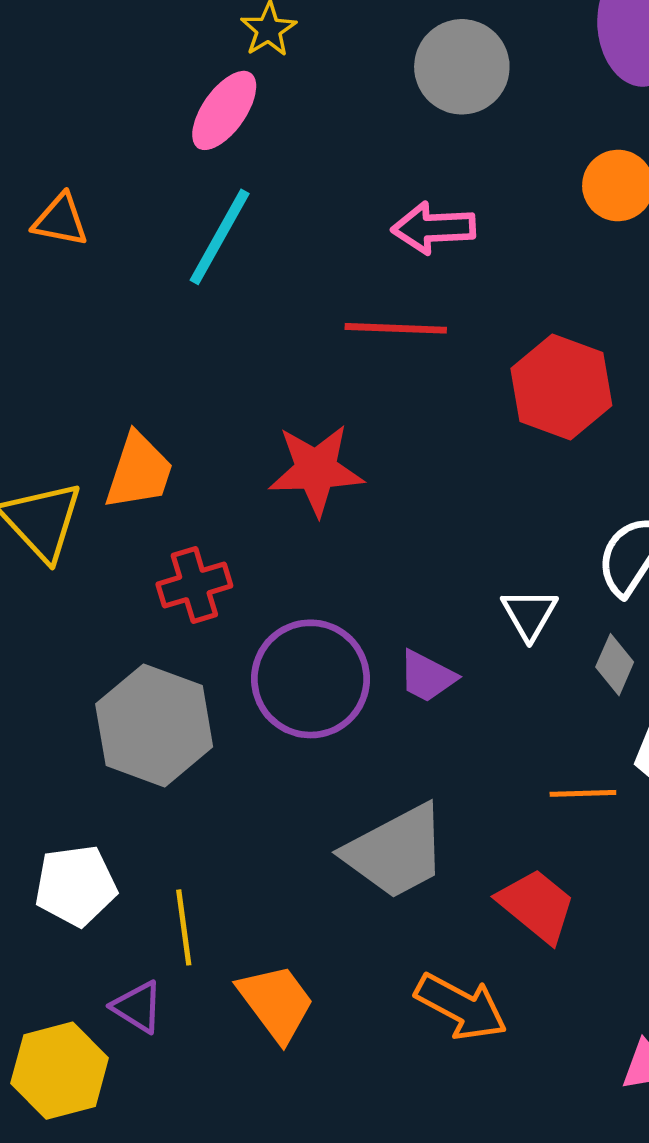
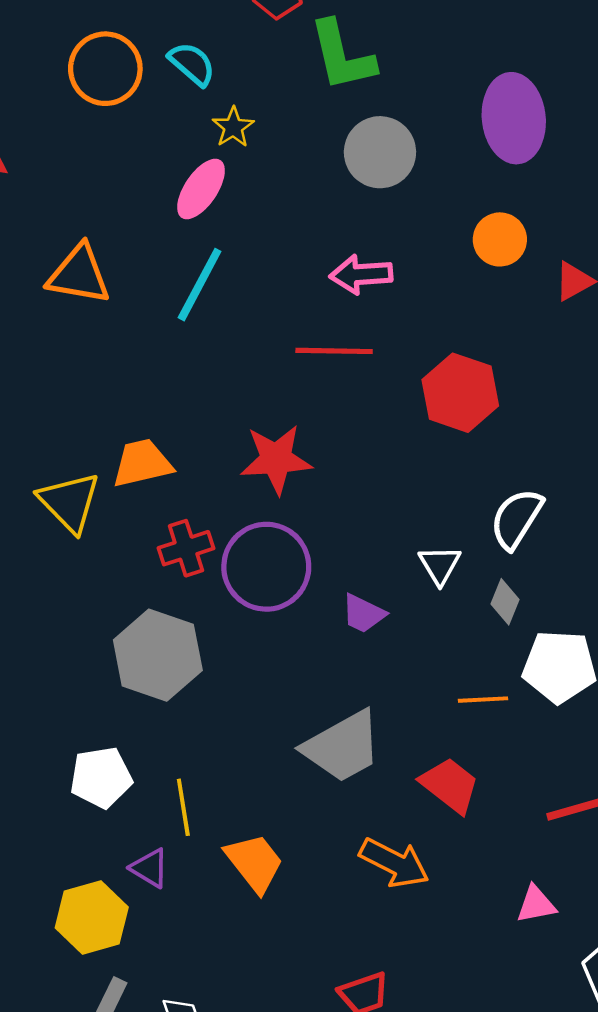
orange triangle: (60, 220) -> (79, 275), size x1.5
orange trapezoid: (139, 471) -> (142, 463), turned -120
purple circle: (310, 679) -> (266, 567), moved

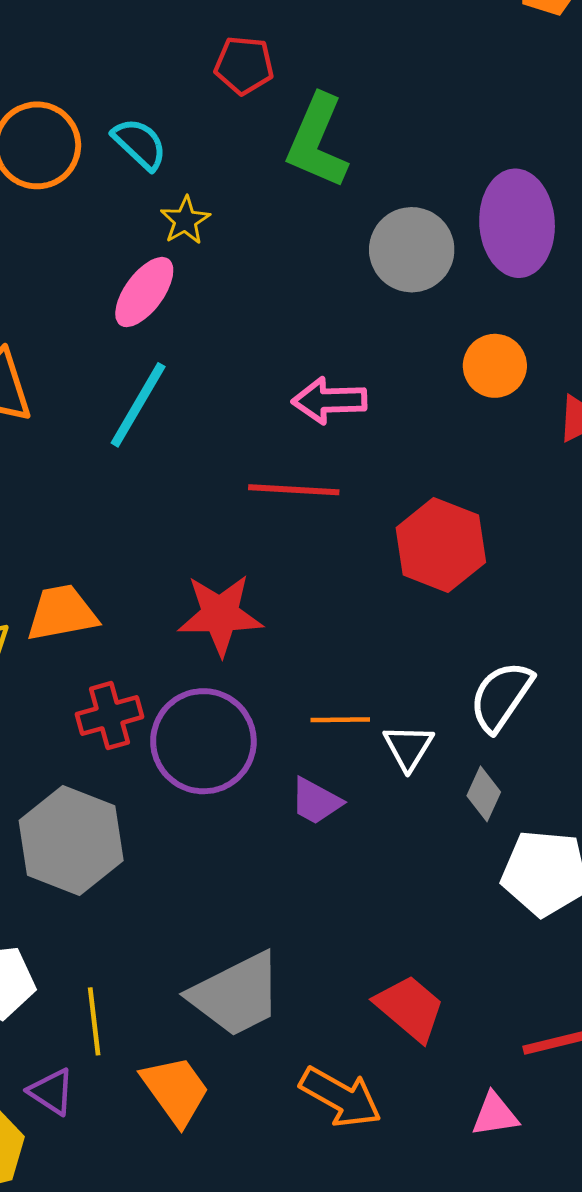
green L-shape: (342, 56) -> (317, 141), turned 34
gray circle: (380, 152) -> (412, 250), moved
orange line: (483, 700) -> (340, 720), moved
gray trapezoid: (342, 747) -> (236, 995), moved
pink triangle: (536, 904) -> (495, 1115), moved

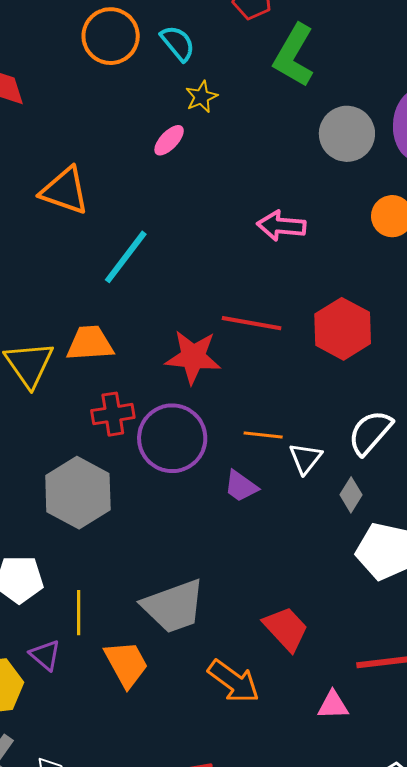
pink ellipse: (144, 292) -> (169, 140), size x0.7
cyan line: (138, 405) -> (126, 257), moved
red line: (294, 490) -> (252, 323), moved

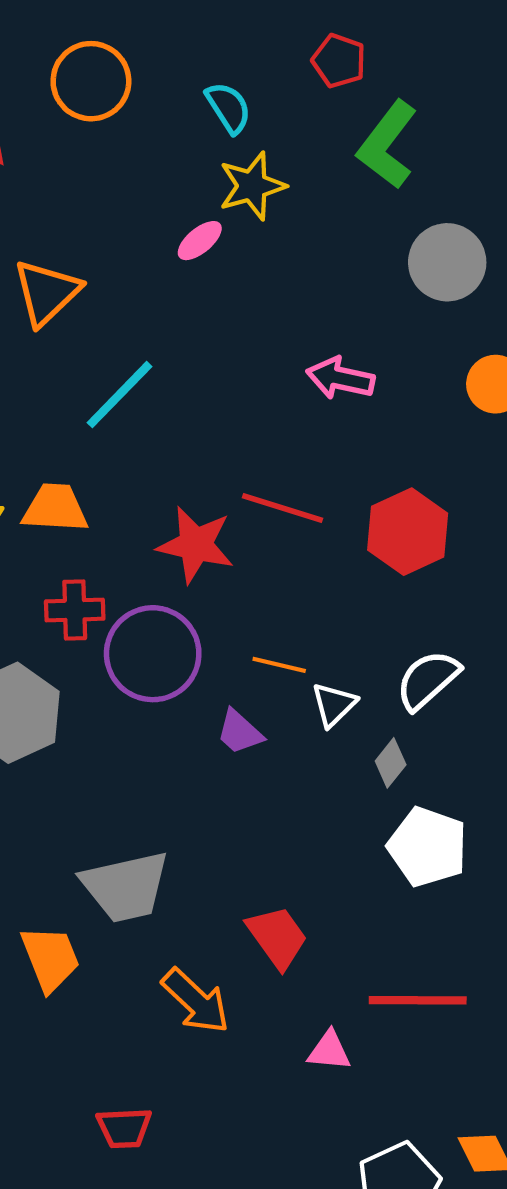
orange circle: (111, 36) -> (91, 81), moved
yellow star: (201, 97) -> (252, 186), size x1.5
orange triangle: (65, 191) -> (47, 292), turned 50

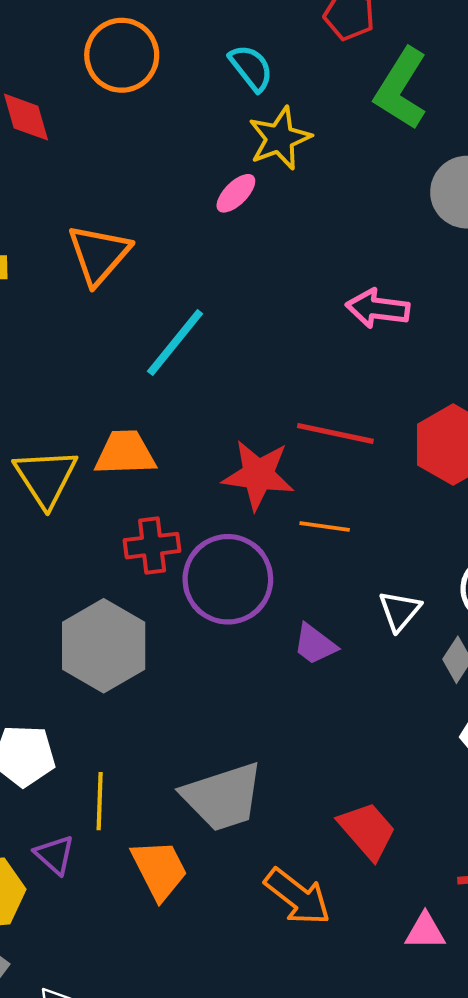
orange line: (279, 665) -> (325, 527), moved

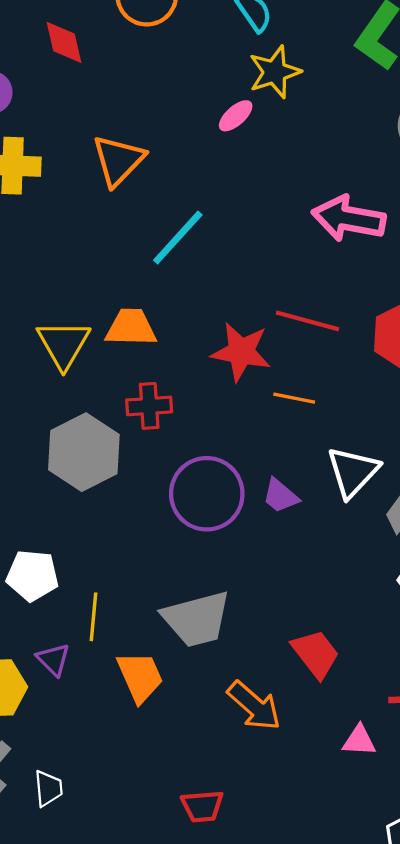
pink arrow: (378, 308) -> (349, 219), size x1.4
purple circle: (228, 579) -> (207, 494), moved
white triangle: (400, 611) -> (353, 472), size x1.5
gray hexagon: (104, 646) -> (84, 452), moved

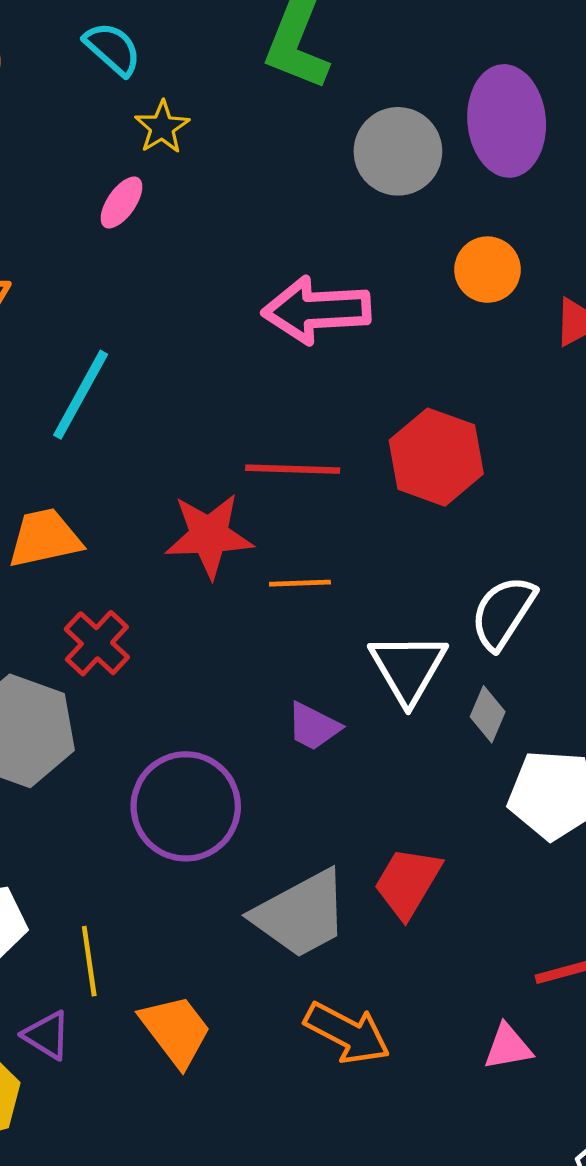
yellow star: (275, 72) -> (162, 127), size x0.7
red cross: (149, 406) -> (97, 643), turned -30
purple circle: (207, 494) -> (186, 806), moved
gray trapezoid: (196, 619) -> (301, 914), moved
red trapezoid: (316, 654) -> (408, 882), moved, turned -98

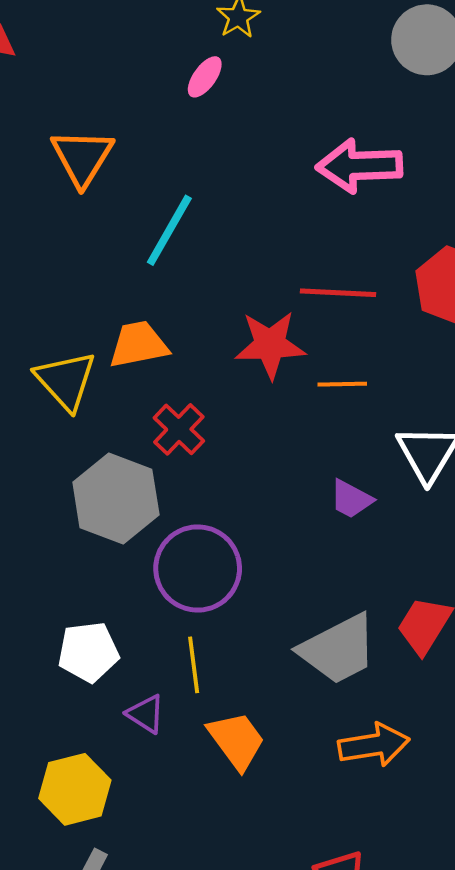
purple circle: (186, 806) -> (198, 568), moved
yellow line: (89, 961) -> (194, 665), moved
orange arrow: (347, 1033) -> (374, 745), turned -38
purple triangle: (47, 1035) -> (146, 714), moved

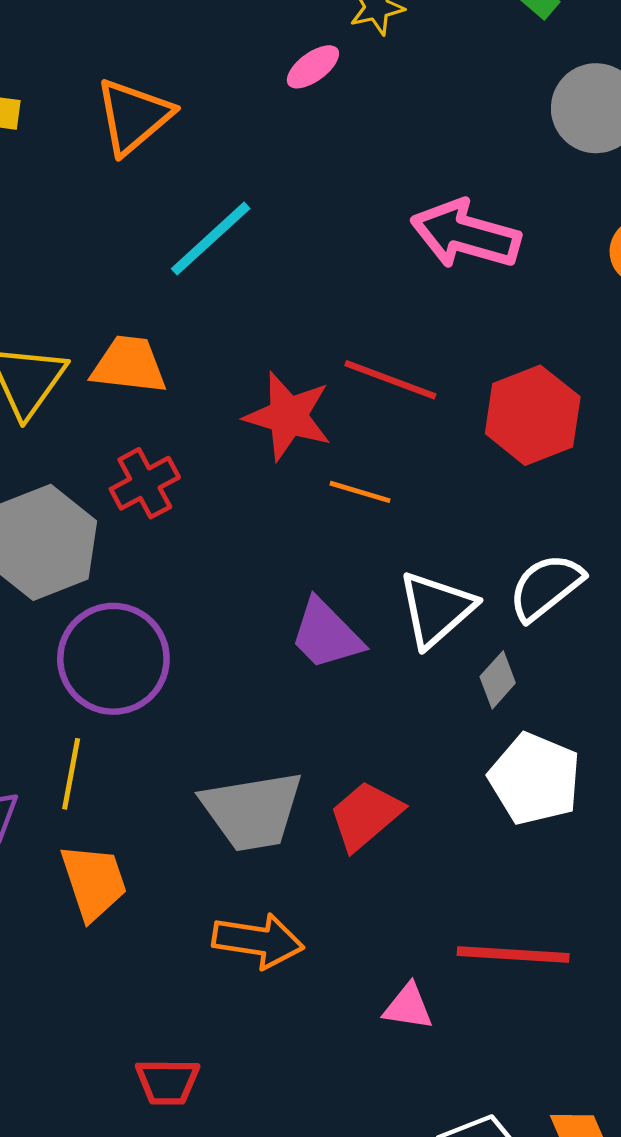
purple trapezoid: (351, 499) -> (326, 634), size x1.4

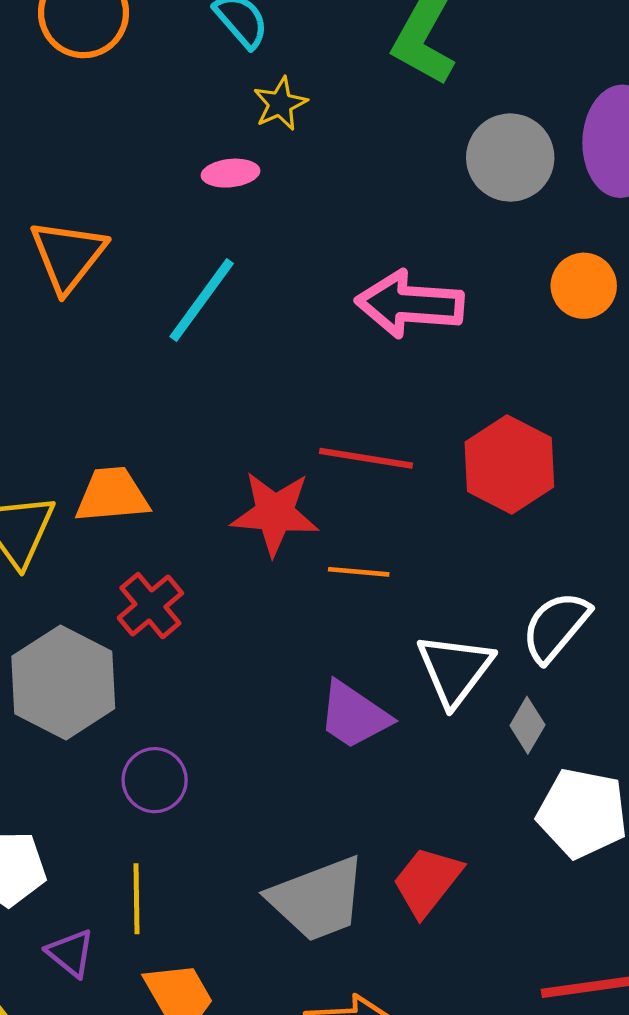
pink ellipse: (313, 67) -> (231, 173), turned 42
cyan line: (211, 239) -> (202, 300), moved
purple circle: (113, 659) -> (155, 780), size x0.6

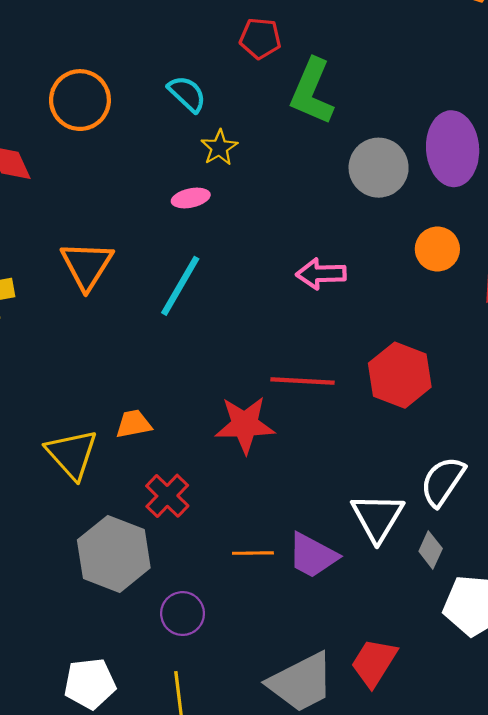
pink arrow: (410, 304) -> (321, 274), size x0.7
orange trapezoid: (112, 495) -> (134, 424), size x0.7
orange line: (359, 572) -> (253, 553), moved

